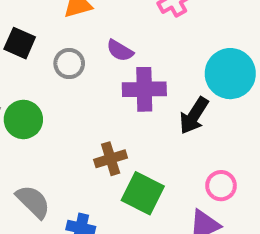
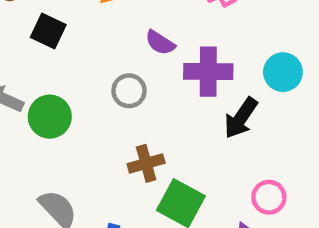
gray circle: (69, 64) -> (129, 91), moved
cyan circle: (230, 74) -> (283, 72), size x0.7
purple cross: (144, 89) -> (208, 72), moved

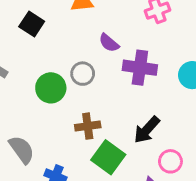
green circle: (50, 117) -> (51, 88), moved
black arrow: (241, 118) -> (147, 130), moved

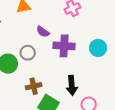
black arrow: (147, 130) -> (72, 85), turned -42

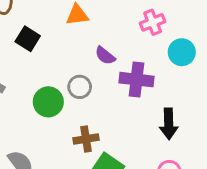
cyan circle: (98, 48) -> (182, 52), moved
black arrow: (72, 85) -> (169, 124), moved

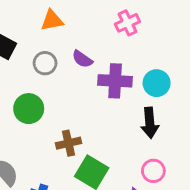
cyan circle: (182, 52) -> (157, 83), moved
gray circle: (80, 87) -> (45, 63), moved

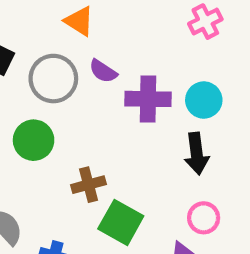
orange triangle: (52, 20) -> (79, 21), moved, turned 45
pink cross: (127, 23) -> (205, 22), moved
gray circle: (45, 63) -> (53, 79), size x1.5

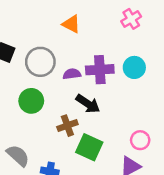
orange triangle: (79, 21) -> (71, 24), moved
purple semicircle: (103, 71) -> (72, 74), moved, turned 144
black arrow: (197, 154) -> (88, 104), moved, turned -45

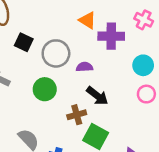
pink cross: (131, 19) -> (144, 20), turned -36
purple cross: (100, 70) -> (111, 36), moved
pink circle: (140, 140) -> (146, 94), moved

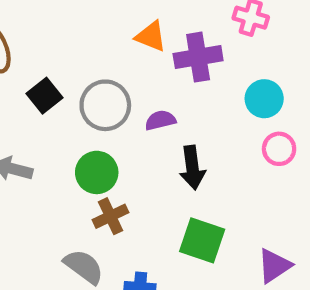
black square: (24, 42) -> (45, 96), turned 36
black arrow: (97, 96) -> (192, 168), turned 55
brown cross: (77, 115) -> (110, 216), moved

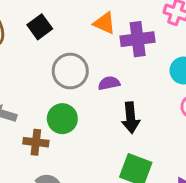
black square: (45, 96) -> (40, 27), moved
brown cross: (110, 216) -> (36, 142), moved, turned 30

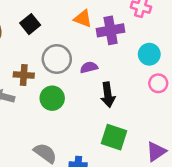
brown cross: (36, 142) -> (24, 75), moved

